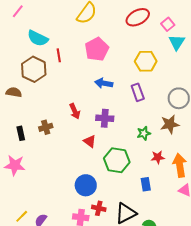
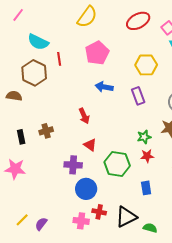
red arrow: (75, 111) -> (84, 116), moved
purple cross: (105, 118) -> (73, 165), moved
red star: (158, 157) -> (147, 156), moved

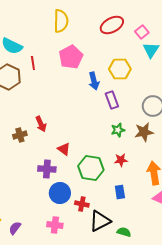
yellow semicircle: (87, 17) -> (61, 21), turned -35
blue arrow: (104, 87) -> (94, 81), moved, turned -114
red arrow: (84, 116) -> (41, 124), moved
green star: (144, 137) -> (118, 130), moved
red cross: (99, 212) -> (82, 204), moved

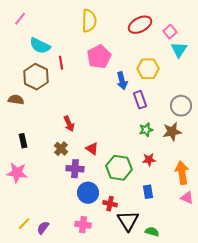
brown cross: (20, 135) -> (61, 149), moved, turned -32
black triangle: (100, 221) -> (128, 221), turned -35

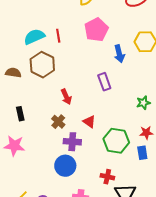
cyan semicircle: (40, 46) -> (34, 37), moved, turned 130
brown hexagon: (36, 77) -> (42, 65), moved
purple rectangle: (140, 100) -> (104, 82), moved
blue rectangle: (148, 192) -> (142, 153), moved
blue circle: (88, 193) -> (65, 166), moved

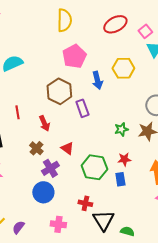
red line: (58, 36) -> (17, 112), moved
brown hexagon: (42, 65) -> (59, 91), moved
purple cross: (72, 142) -> (50, 168), turned -36

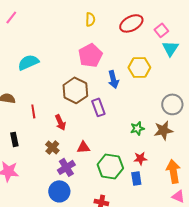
yellow semicircle: (64, 20) -> (90, 19), moved, size x0.6
red triangle: (67, 148) -> (83, 147), turned -40

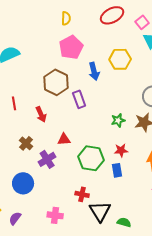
yellow semicircle: (90, 19) -> (66, 18), moved
brown cross: (52, 147) -> (26, 143), moved
blue circle: (59, 191) -> (23, 183), moved

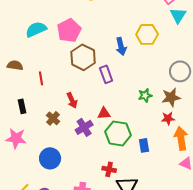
pink pentagon: (71, 47) -> (69, 30), moved
red arrow: (41, 114) -> (72, 100), moved
red triangle: (64, 139) -> (104, 113), moved
red star: (121, 150) -> (168, 118), moved
purple cross: (47, 159) -> (84, 127), moved

